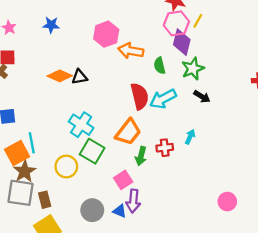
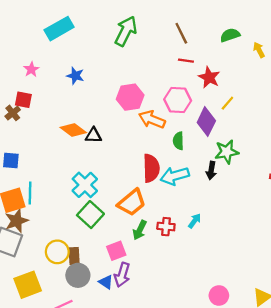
pink hexagon: (176, 23) -> (178, 100), moved
green star: (193, 69) -> (227, 152), moved
black arrow: (202, 97) -> (211, 170), moved, turned 56
yellow circle: (66, 166) -> (57, 252), moved
brown rectangle: (45, 200) -> (74, 256), moved

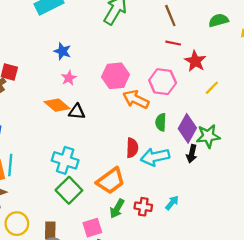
pink star: (31, 69) -> (69, 78), moved
purple diamond: (206, 122) -> (187, 128), moved
red semicircle: (151, 168) -> (132, 148), size x0.7
cyan cross: (85, 185) -> (65, 160), turned -30
yellow circle: (57, 252) -> (17, 224), moved

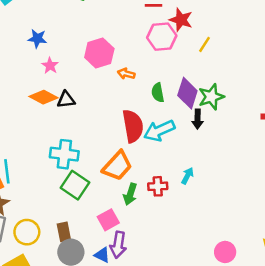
pink hexagon: (163, 82) -> (162, 37), moved
orange arrow: (136, 99) -> (126, 74), size x0.6
red semicircle: (132, 148) -> (133, 126), size x1.5

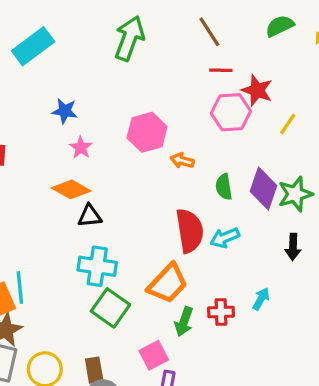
black triangle: (66, 100) -> (90, 216), moved
black arrow: (198, 119) -> (293, 247), moved
cyan arrow: (159, 131) -> (225, 238), size x0.7

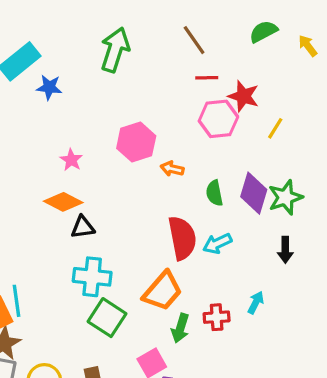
blue star: (65, 111) -> (49, 87), moved

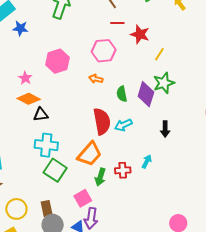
pink hexagon: (218, 119) -> (104, 51), moved
pink hexagon: (136, 142) -> (58, 61), moved
pink star: (71, 160) -> (25, 78), moved
green star: (285, 197) -> (164, 83), moved

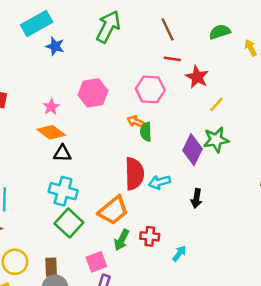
green semicircle: (122, 94) -> (146, 132), moved
black arrow: (165, 129) -> (196, 198), moved
cyan arrow: (147, 161) -> (179, 253), moved

